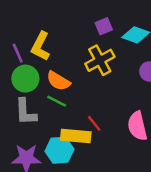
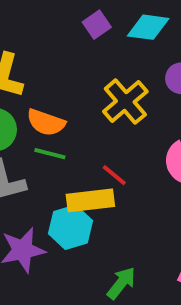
yellow cross: (100, 60) -> (125, 102), moved

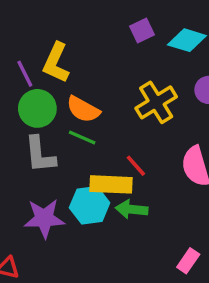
green arrow: (121, 283) -> (132, 209), moved, turned -132

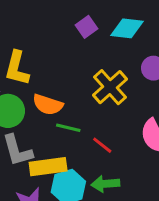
green line: (82, 137) -> (68, 128), moved
yellow rectangle: (111, 184) -> (48, 167), moved

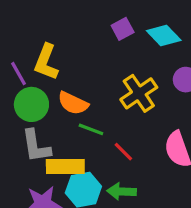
cyan diamond: (127, 28) -> (164, 36), turned 32

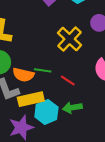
orange semicircle: (73, 103) -> (23, 75), moved

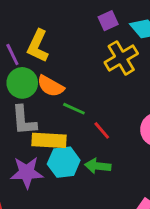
yellow cross: (70, 39) -> (121, 58), moved
orange semicircle: (23, 75) -> (51, 86), moved

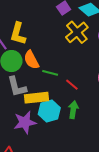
orange semicircle: (51, 86) -> (31, 60), turned 42
green arrow: (98, 166) -> (73, 110), turned 102

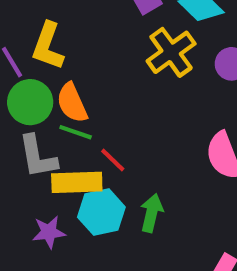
green line: (50, 73) -> (76, 132), moved
red line: (72, 85) -> (113, 160), moved
purple star: (25, 122) -> (49, 232), size x0.7

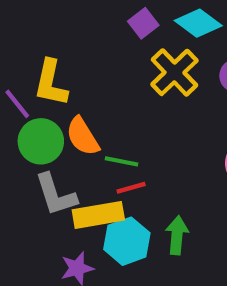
green line: (76, 132) -> (122, 161), moved
red line: (113, 160) -> (131, 188), turned -52

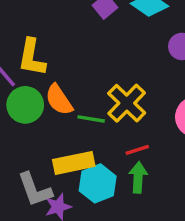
yellow cross: (174, 72) -> (127, 103), moved
red line: (131, 188) -> (137, 150), moved
gray L-shape: (56, 195) -> (35, 190), moved

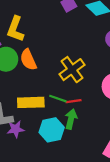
green line: (91, 119) -> (58, 99), moved
cyan hexagon: (98, 183) -> (52, 130), moved

